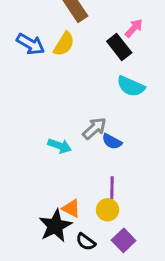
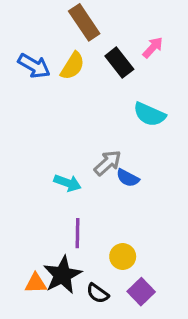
black rectangle: (119, 47) -> (119, 63), moved
purple line: (112, 189) -> (78, 233), moved
orange triangle: (71, 208) -> (36, 283), moved, turned -30

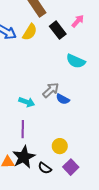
purple line: (78, 233) -> (23, 129), moved

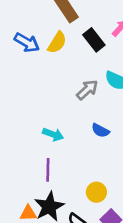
gray arrow: (51, 90) -> (87, 90), moved

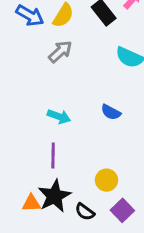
gray arrow: (87, 90) -> (60, 52), moved

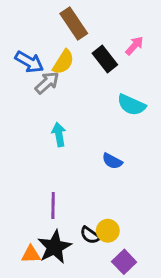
gray arrow: (60, 52) -> (47, 83), moved
cyan arrow: (59, 117) -> (59, 134), moved, turned -120
black semicircle: (85, 212) -> (90, 235), moved

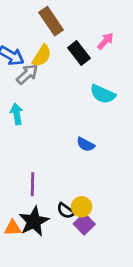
cyan arrow: (59, 134) -> (17, 114), moved
purple square: (124, 262) -> (84, 224), moved

